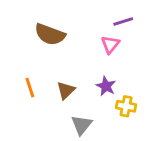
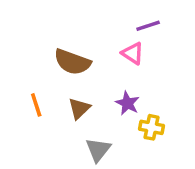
brown semicircle: (50, 34) -> (72, 62), moved
pink triangle: (110, 44) -> (133, 53), turned -36

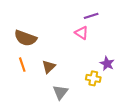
brown semicircle: (72, 62) -> (25, 38), moved
purple star: (127, 103) -> (107, 64), moved

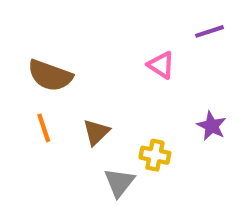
purple line: (91, 16) -> (209, 31), moved
yellow cross: (93, 78) -> (155, 155), moved

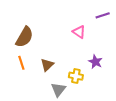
brown semicircle: (50, 76) -> (24, 37), turned -80
purple star: (212, 126) -> (95, 62), moved

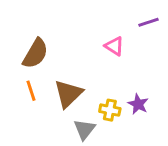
purple star: (95, 62) -> (138, 104), moved
brown triangle: (47, 65) -> (68, 94), size x1.5

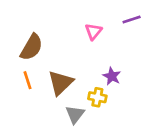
pink triangle: (114, 46) -> (93, 31), moved, turned 36
purple star: (138, 104) -> (112, 76), moved

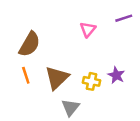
purple star: (112, 76) -> (116, 75), moved
yellow cross: (97, 97) -> (92, 81), moved

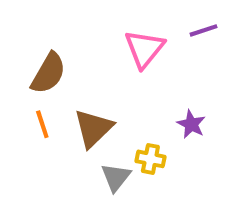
pink triangle: (88, 29) -> (144, 49), size x1.5
yellow cross: (92, 81) -> (150, 159), moved

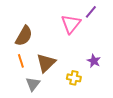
purple line: (203, 30) -> (91, 12), moved, turned -32
gray triangle: (116, 177) -> (33, 84), moved

